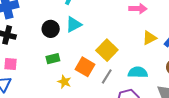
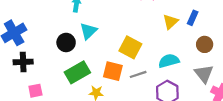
green rectangle: (53, 59) -> (77, 72), size x1.6
gray line: (107, 76) -> (138, 74), turned 56

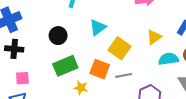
yellow triangle: (170, 22) -> (154, 37), moved
cyan triangle: (88, 31) -> (98, 27), moved
cyan semicircle: (169, 61) -> (169, 59), moved

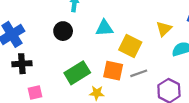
cyan triangle: (98, 27) -> (104, 28), turned 42
black circle: (58, 36) -> (63, 31), moved

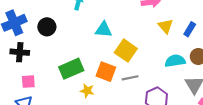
yellow triangle: (164, 29) -> (166, 26), moved, turned -35
black circle: (63, 31) -> (47, 27), moved

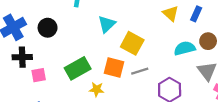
cyan triangle: (104, 30) -> (107, 24), turned -42
pink square: (28, 82) -> (39, 75), moved

